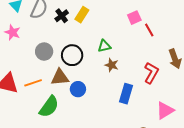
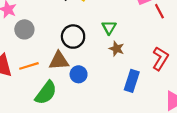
green triangle: (104, 46) -> (109, 27), turned -48
gray circle: (44, 52) -> (24, 29), moved

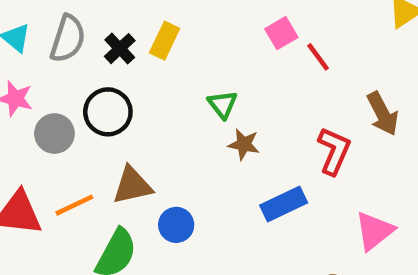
black circle: (73, 37) -> (108, 112), moved
blue circle: (79, 74) -> (176, 225), moved
blue rectangle: (132, 81) -> (284, 204), turned 55

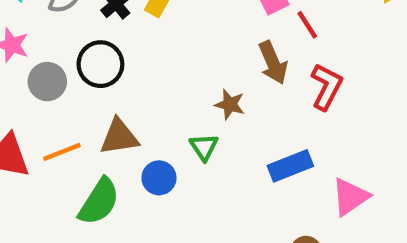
green triangle: (223, 104) -> (204, 147), moved
brown arrow: (383, 114) -> (273, 63), moved
red L-shape: (334, 151) -> (326, 87), moved
blue rectangle: (284, 204) -> (290, 166), moved

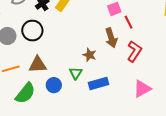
blue rectangle: (290, 166) -> (98, 83), moved
pink triangle: (350, 197) -> (142, 89), moved

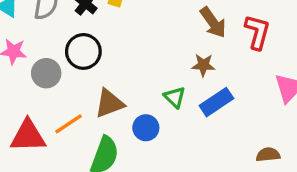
brown star: (89, 55) -> (203, 65), moved

